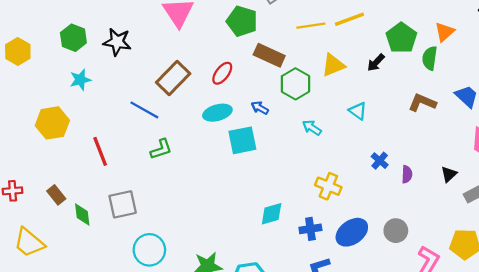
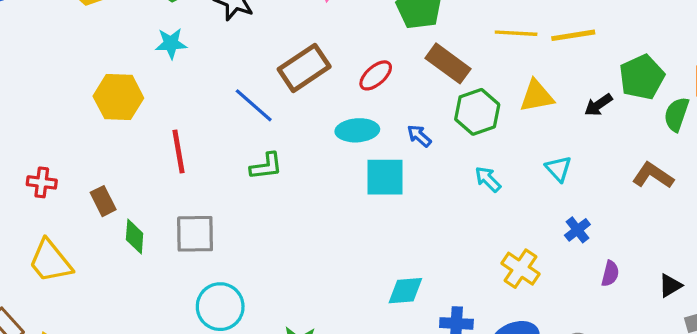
blue cross: (380, 161) -> (577, 230), moved
yellow cross: (328, 186) -> (520, 269), moved

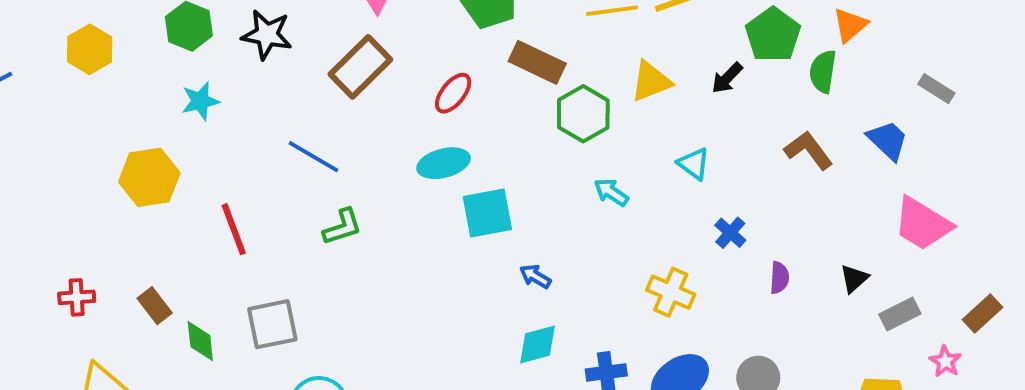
brown rectangle: (304, 68) -> (360, 67), moved
blue arrow: (419, 136) -> (535, 276), moved
brown L-shape: (653, 175) -> (809, 150), turned 30

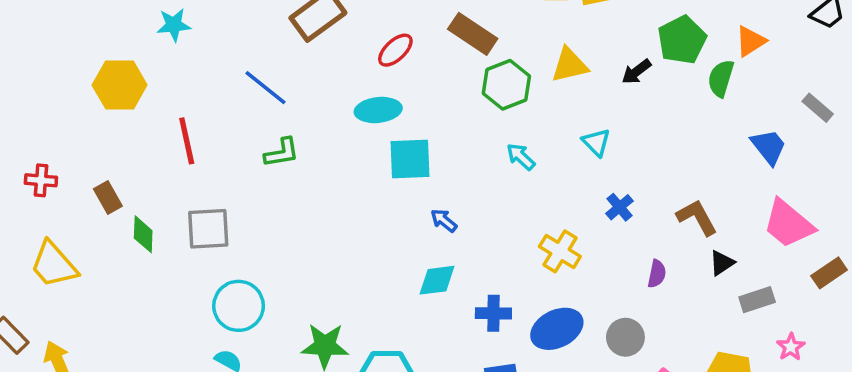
brown L-shape: (809, 150) -> (697, 217), moved
purple semicircle: (779, 278) -> (657, 274), moved
brown rectangle: (982, 314) -> (829, 273), moved

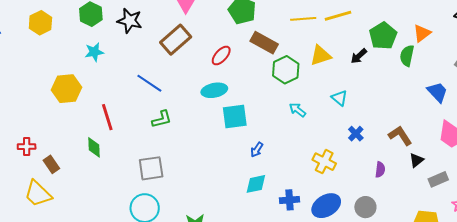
brown rectangle: (108, 198) -> (51, 164), moved
blue arrow: (444, 220) -> (257, 150), turned -91
gray square: (208, 229) -> (151, 168), moved
green diamond: (143, 234) -> (94, 147), moved

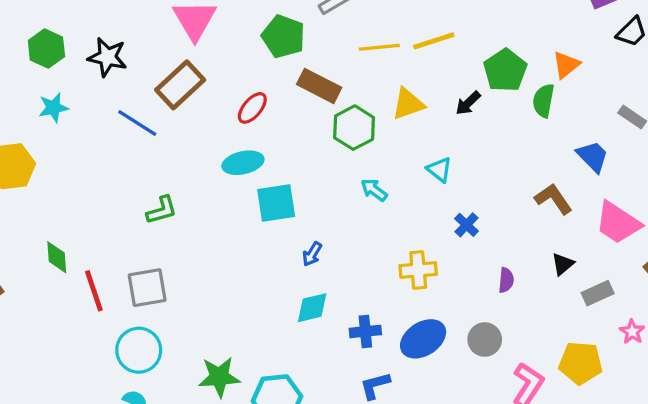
blue line: (149, 83) -> (137, 123), moved
red line: (107, 117) -> (94, 291), moved
brown L-shape: (400, 136) -> (553, 199), moved
yellow cross: (324, 162) -> (418, 270), turned -30

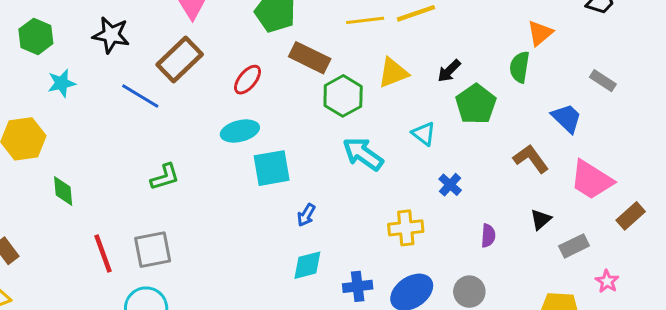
green hexagon: (46, 48) -> (36, 36), moved
green pentagon: (505, 70) -> (476, 104), moved
cyan arrow: (374, 190) -> (363, 154), size x1.6
green diamond: (57, 257) -> (63, 191), moved

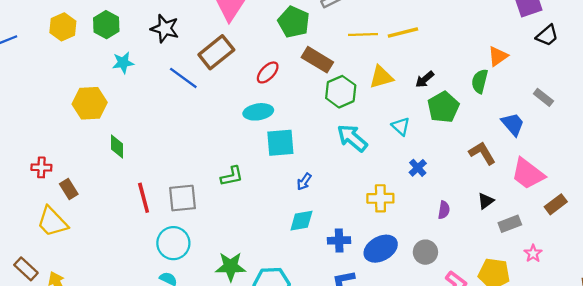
green L-shape: (165, 177) -> (232, 176), moved

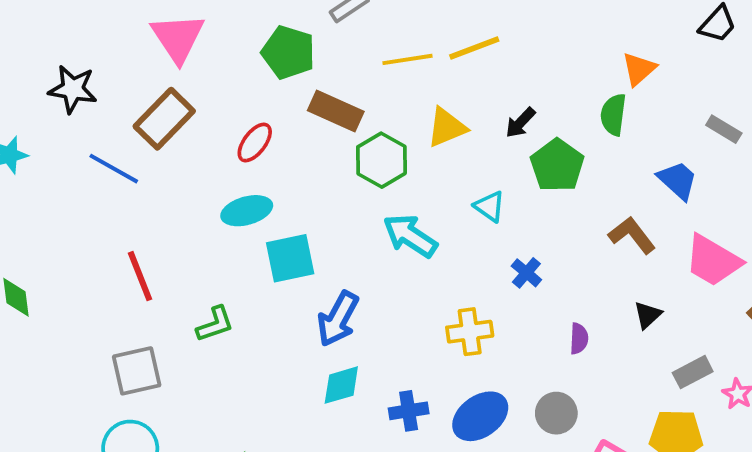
blue arrow: (304, 182) -> (338, 319), size x1.8
red line: (144, 198) -> (140, 276), moved
gray rectangle: (510, 224) -> (693, 372), moved

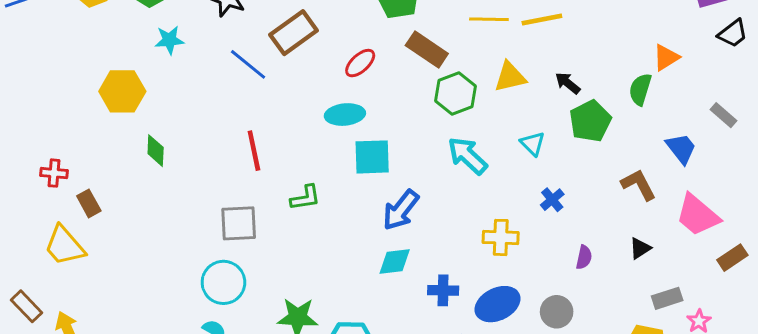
black arrow: (520, 123) -> (568, 83), turned 76

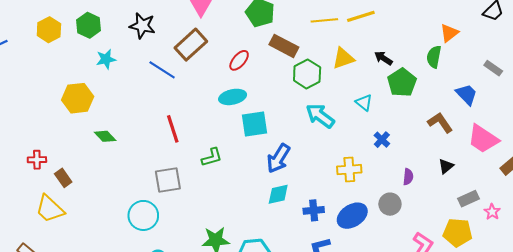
green diamond: (156, 151) -> (105, 136), turned -40
cyan circle: (223, 282) -> (143, 215), moved
gray circle: (557, 312) -> (390, 204), moved

